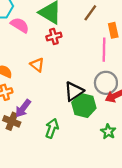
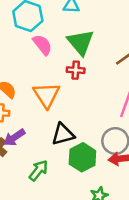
orange triangle: (37, 65) -> (47, 95), size x1.6
black triangle: (74, 91) -> (63, 134), moved

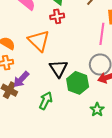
black triangle: (63, 134) -> (58, 68), turned -36

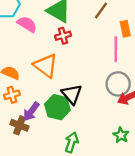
green hexagon: (78, 83) -> (57, 107), moved
green arrow: (46, 101) -> (72, 142), moved

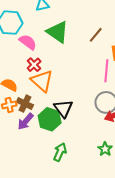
red cross: (63, 36) -> (34, 65), moved, turned -32
brown cross: (19, 125) -> (25, 104), moved

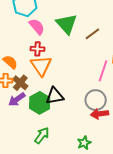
brown line: (96, 35) -> (92, 34), moved
red cross: (34, 65) -> (38, 49), turned 32
black triangle: (63, 108) -> (55, 96), turned 42

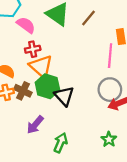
black triangle: (55, 96) -> (64, 96), turned -48
purple arrow: (17, 99) -> (35, 125), moved
green hexagon: (40, 103) -> (47, 86), moved

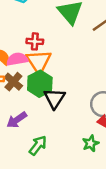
pink semicircle: (26, 25) -> (17, 59), moved, turned -60
green star: (109, 139) -> (91, 143), moved

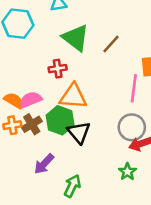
red cross: (35, 41) -> (58, 69), moved
orange triangle: (39, 62) -> (73, 96), moved, turned -40
brown cross: (13, 82) -> (32, 124), turned 30

